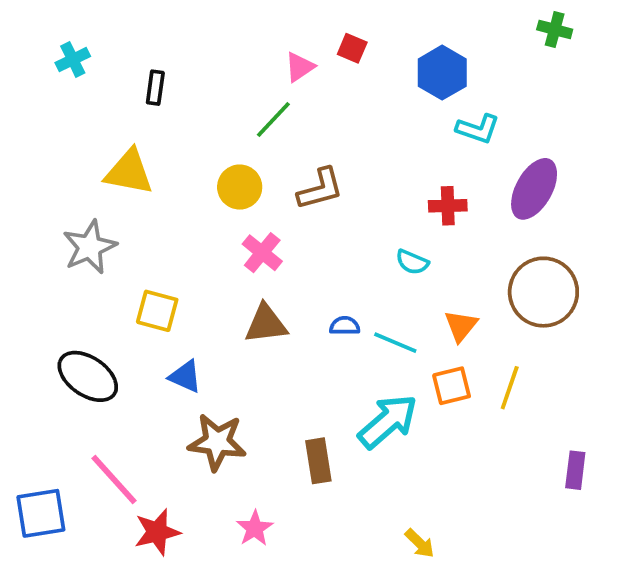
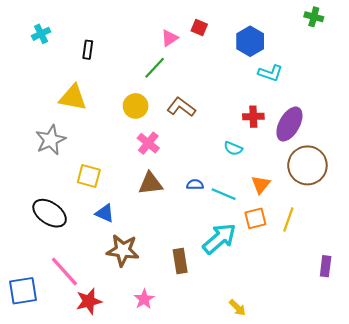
brown L-shape: (320, 189) -> (181, 107), turned -128
purple ellipse: (534, 189) -> (289, 124), moved

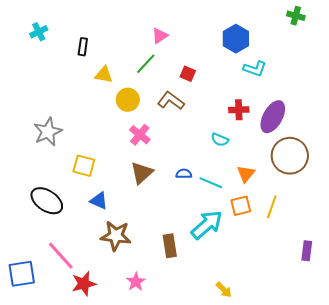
red square: (199, 27) -> (188, 74), moved
yellow triangle: (73, 97) -> (104, 75), moved, size x0.7
brown triangle: (150, 183) -> (142, 173), turned -35

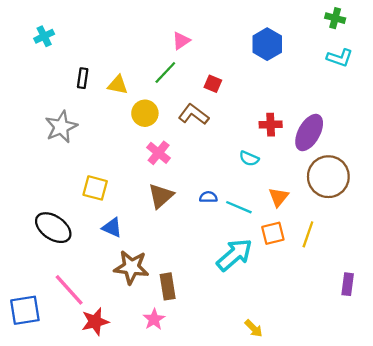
black rectangle: (83, 47) -> (83, 78), moved
cyan L-shape: (255, 69) -> (340, 58), moved
gray star: (48, 132) -> (61, 127), moved
brown rectangle: (170, 246) -> (168, 286), moved

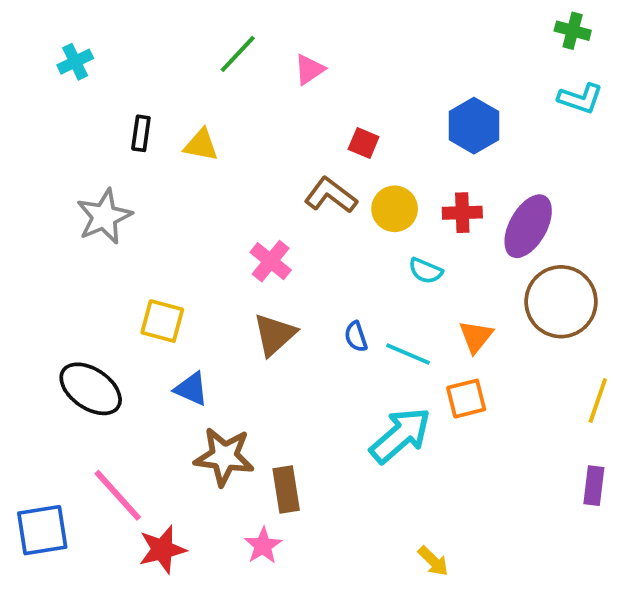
blue hexagon: (267, 44) -> (474, 126), moved
green line: (165, 72) -> (238, 54), moved
yellow circle: (145, 113) -> (395, 209), moved
blue semicircle: (208, 197) -> (356, 337), turned -108
yellow line: (308, 234) -> (598, 400), moved

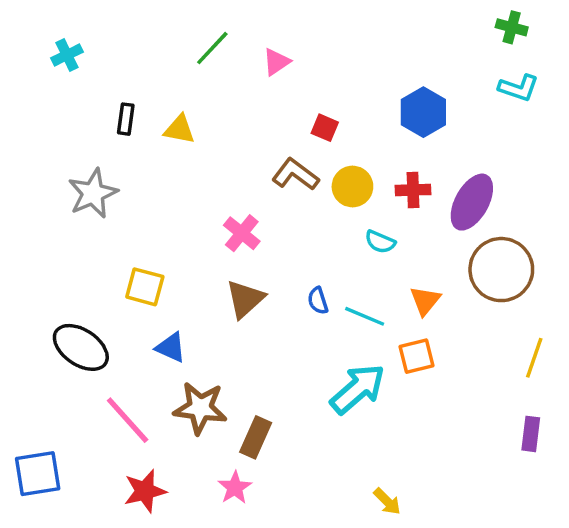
brown rectangle: (286, 489) -> (256, 437), turned 33
pink line: (118, 495) -> (128, 420), moved

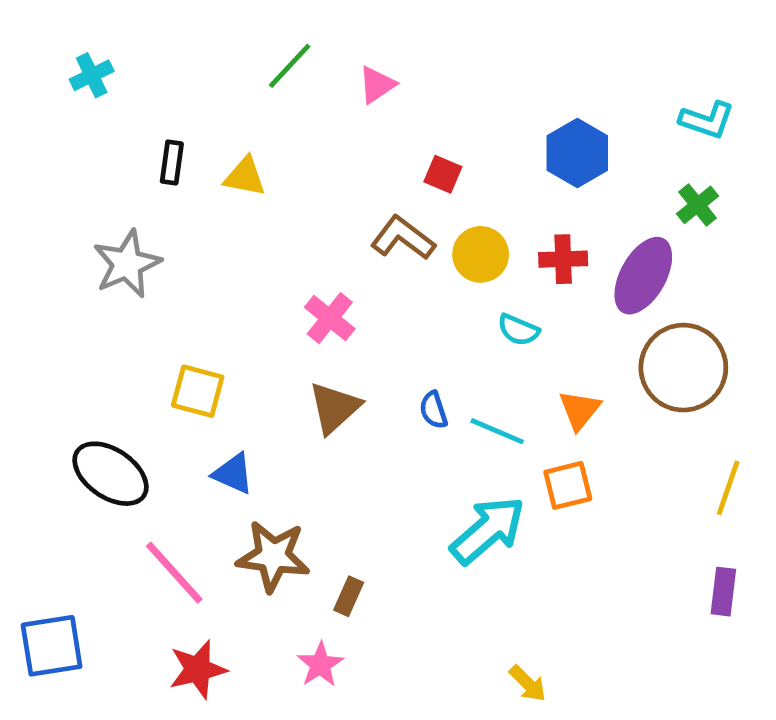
green cross: (512, 27) -> (698, 205), moved, turned 36
brown rectangle: (256, 437) -> (349, 596), size x0.7

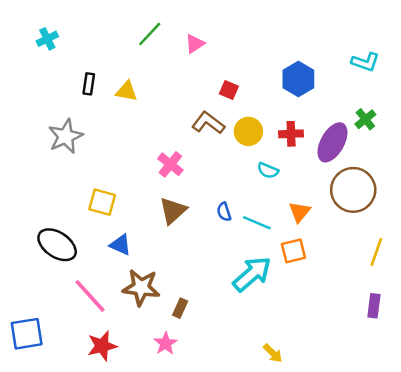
green cross: (698, 205) -> (365, 119), moved

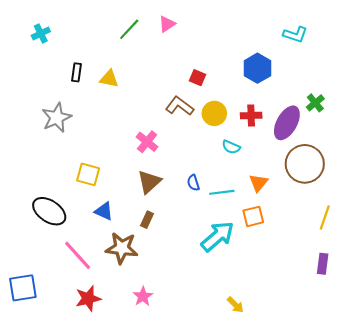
pink triangle: (195, 44) -> (167, 24), moved
cyan L-shape: (365, 62) -> (295, 35), moved
cyan line: (257, 223) -> (222, 192), turned -30
brown rectangle: (180, 308) -> (147, 220), moved

